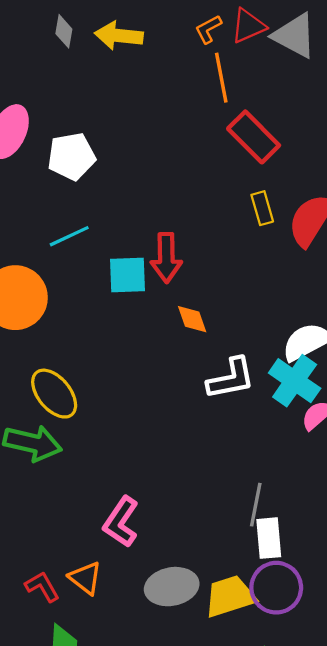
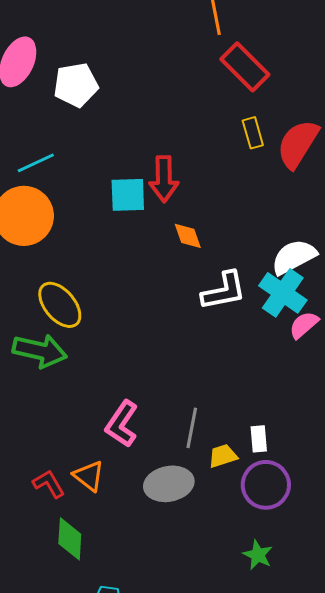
cyan line: (69, 236) -> (36, 163), moved
gray line: (256, 505) -> (192, 428), moved
white rectangle: (269, 538) -> (259, 439), size x0.7
yellow trapezoid: (230, 596) -> (223, 456), moved, size x0.6

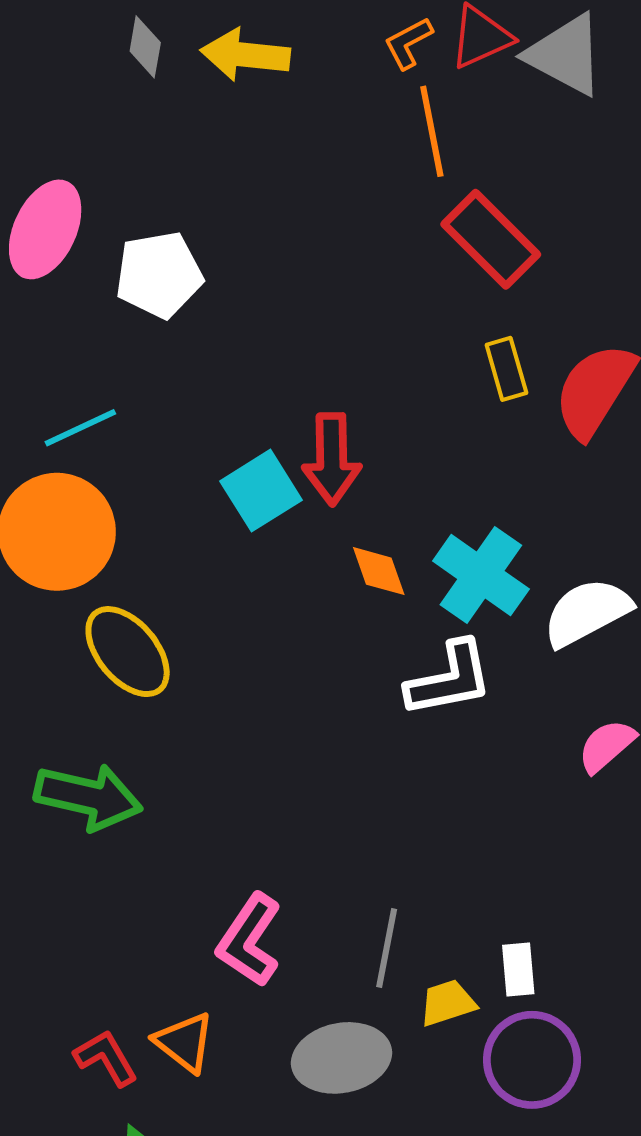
cyan square: (128, 195) -> (261, 491), turned -30
cyan cross: (283, 293) -> (481, 575), moved
yellow ellipse: (60, 305) -> (128, 652), moved

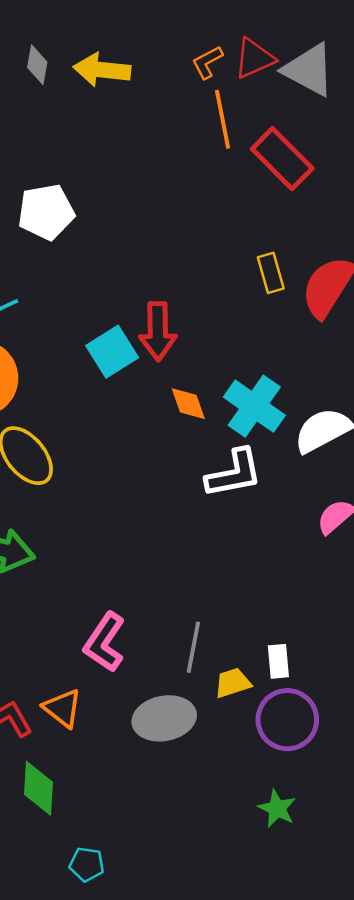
red rectangle: (491, 239) -> (282, 159), moved

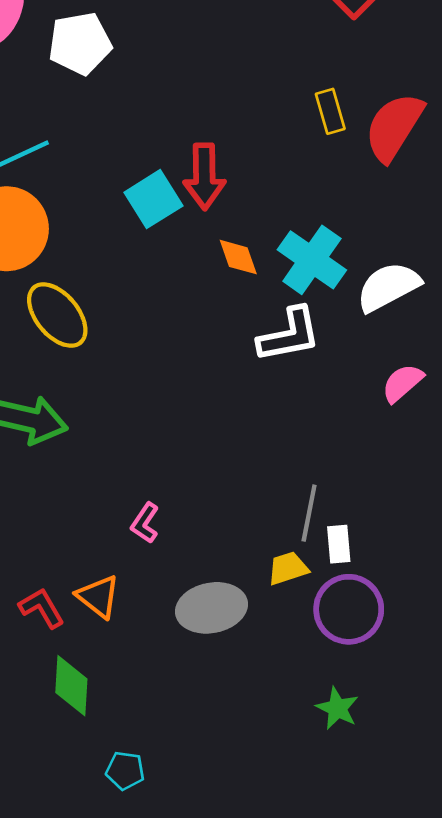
pink L-shape: (105, 642) -> (145, 523), size x0.6
gray line: (193, 647) -> (309, 513), moved

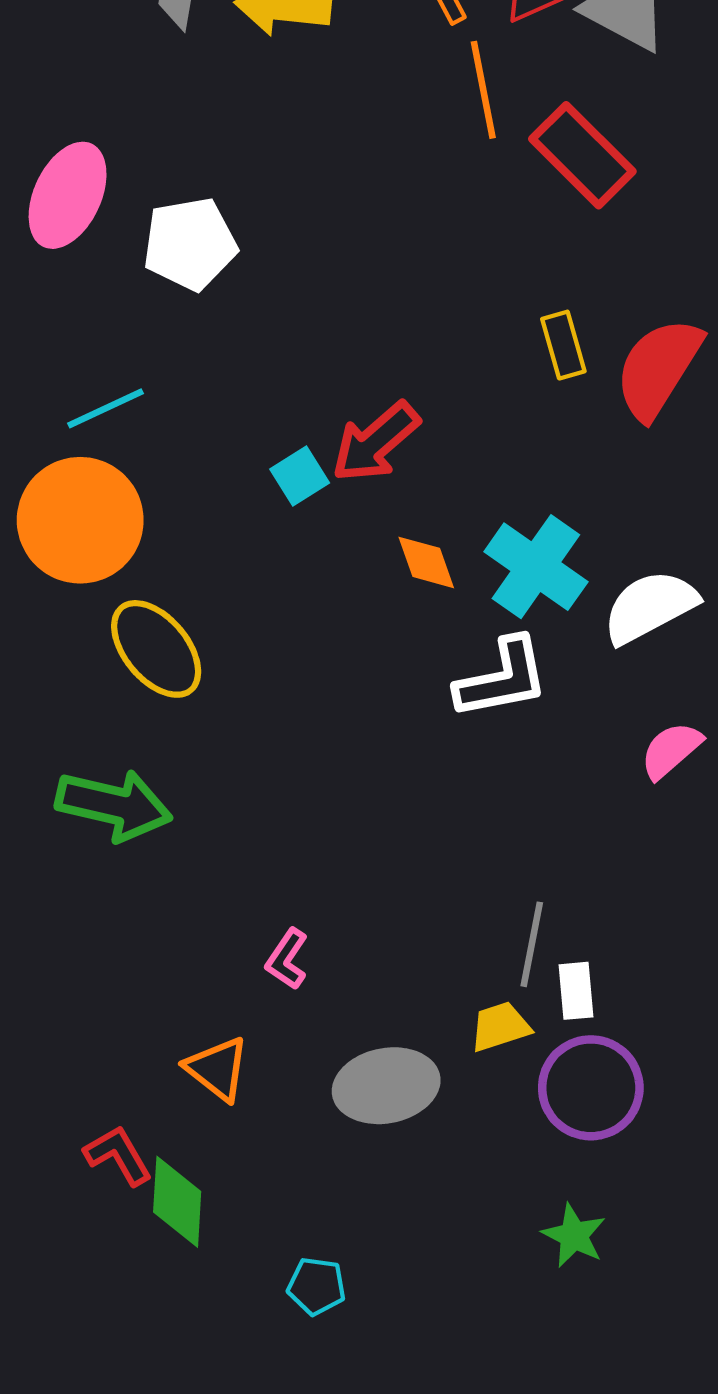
red arrow: (204, 176) -> (376, 442), turned 50
cyan square: (153, 199) -> (300, 476), size x0.7
red L-shape: (42, 608) -> (118, 1155), moved
cyan pentagon: (125, 771) -> (317, 1286), moved

